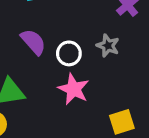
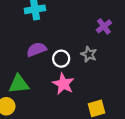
purple semicircle: (33, 42) -> (36, 49), turned -72

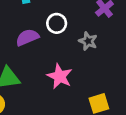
white circle: (61, 59) -> (57, 23), moved

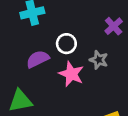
pink star: (60, 76) -> (71, 74), moved

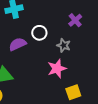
pink star: (71, 74) -> (57, 69), moved, turned 30

